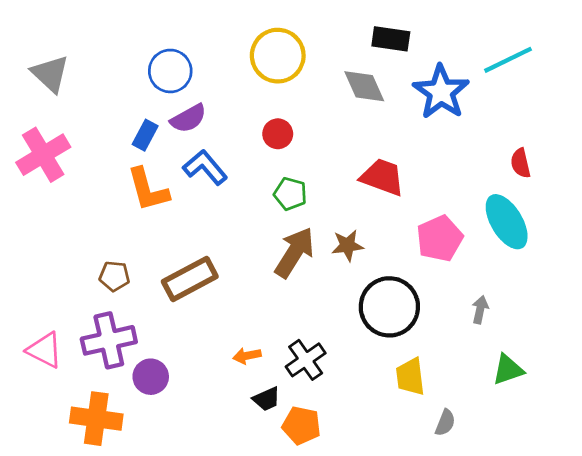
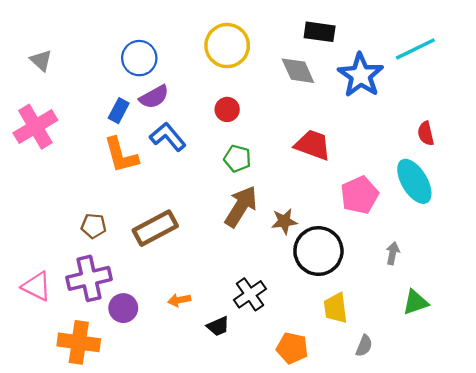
gray triangle: (50, 74) -> (41, 60), size x0.7
brown star: (348, 245) -> (284, 221), moved
orange arrow: (247, 356) -> (179, 300), moved
orange pentagon: (301, 426) -> (292, 348), moved

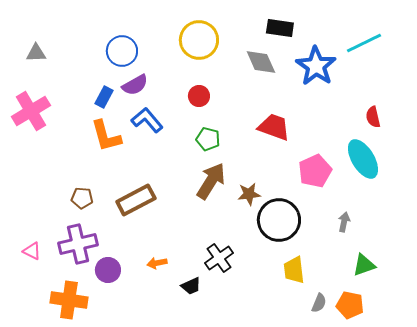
gray triangle: (41, 60) -> (36, 53), turned -45
pink triangle: (37, 286) -> (32, 251), size x0.7
orange pentagon: (292, 348) -> (350, 305), moved

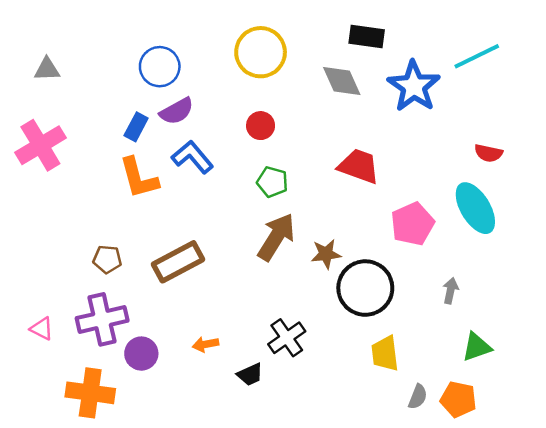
red semicircle: (373, 117) -> (488, 153), turned -65

